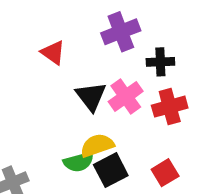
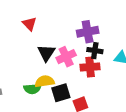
purple cross: (121, 32) -> (88, 32), moved
black cross: (160, 62) -> (95, 51), moved
black square: (111, 170) -> (61, 93), moved

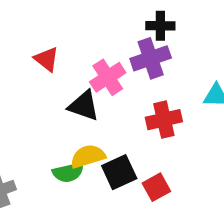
black cross: (95, 51) -> (160, 26), moved
black triangle: (46, 53) -> (84, 106), turned -36
pink cross: (66, 57) -> (108, 77), moved

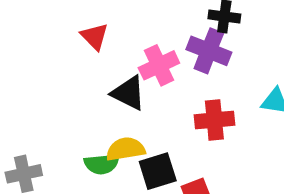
purple cross: (151, 58) -> (209, 51), turned 33

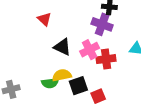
pink cross: (159, 65) -> (90, 50), moved

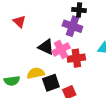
black triangle: (62, 47) -> (46, 47), moved
green semicircle: (50, 83) -> (12, 81), moved

